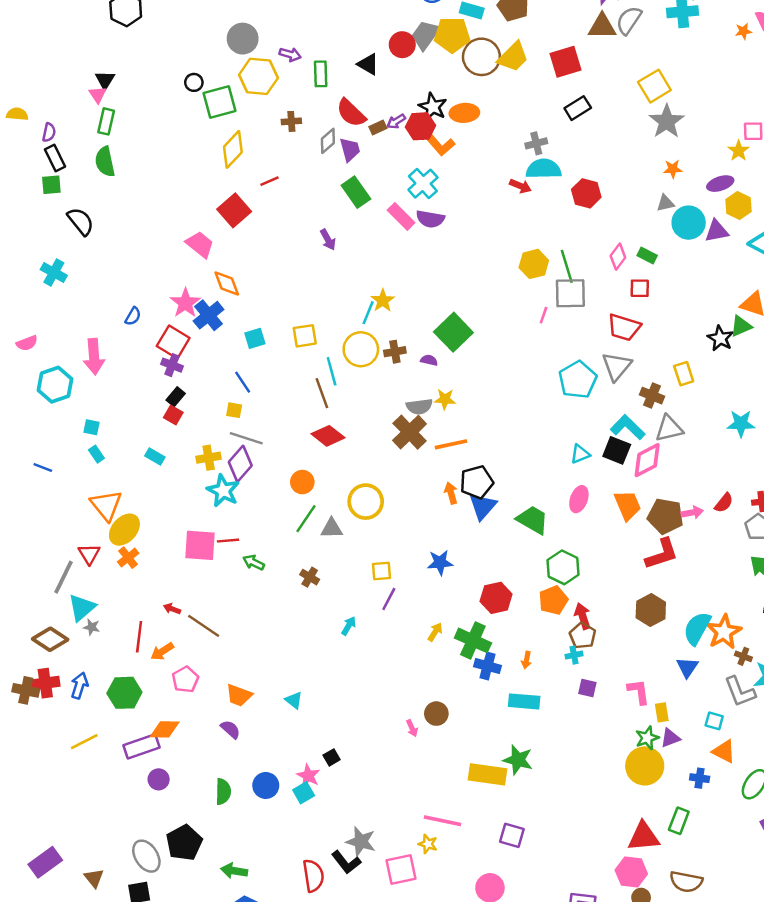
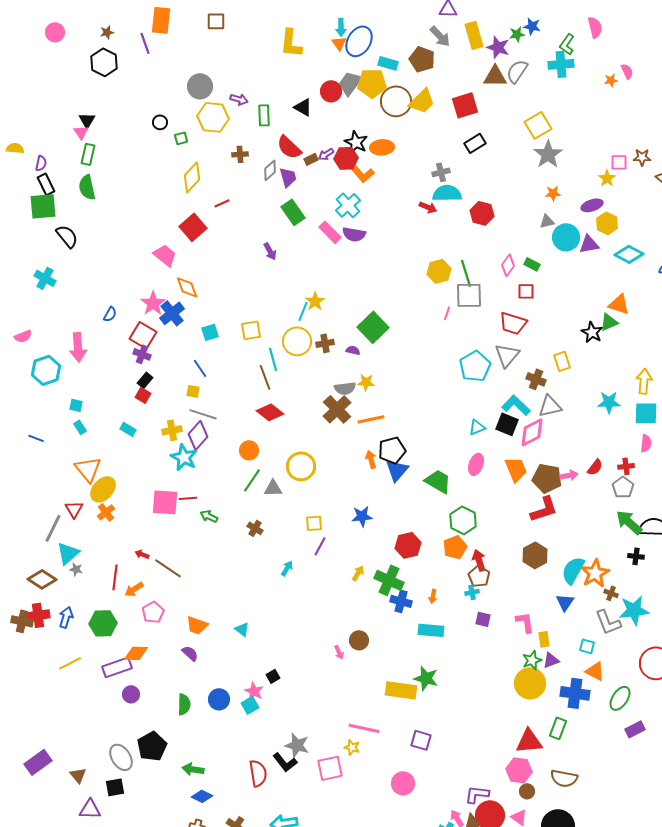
green square: (219, 102) -> (181, 138), size x0.5
green square: (51, 185) -> (43, 206), size x1.6
blue cross: (700, 778) -> (575, 693), size x1.8

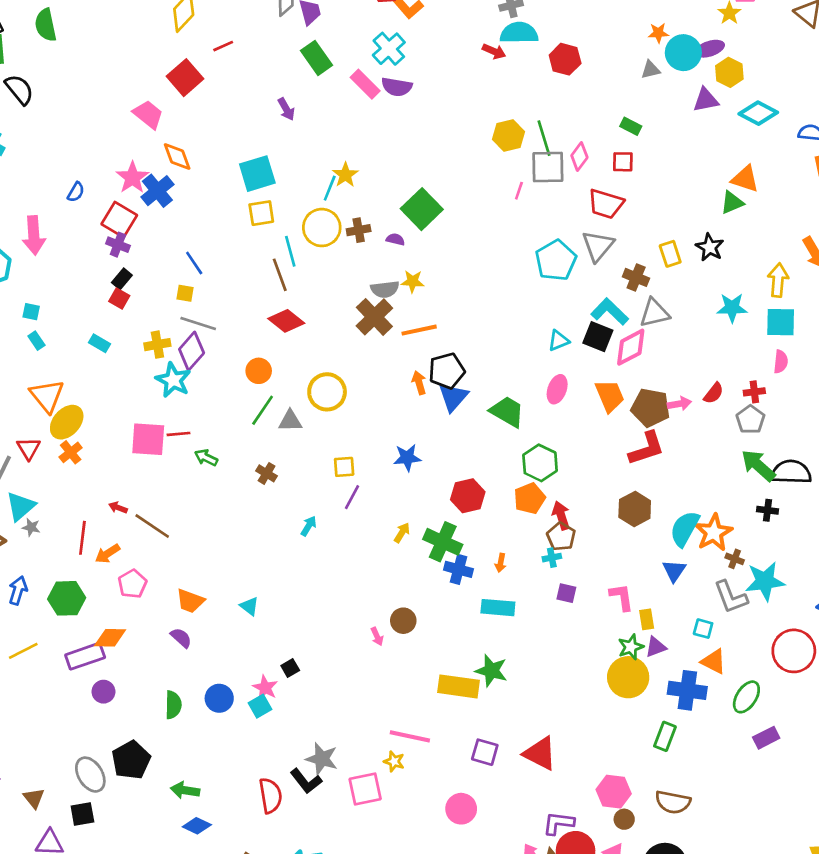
cyan circle: (566, 237) -> (683, 53), moved
pink diamond: (508, 265) -> (579, 157), moved
cyan square: (210, 332) -> (257, 174), moved, size x1.6
black star: (592, 332) -> (710, 247), moved
red triangle: (529, 741) -> (540, 753), moved, turned 32

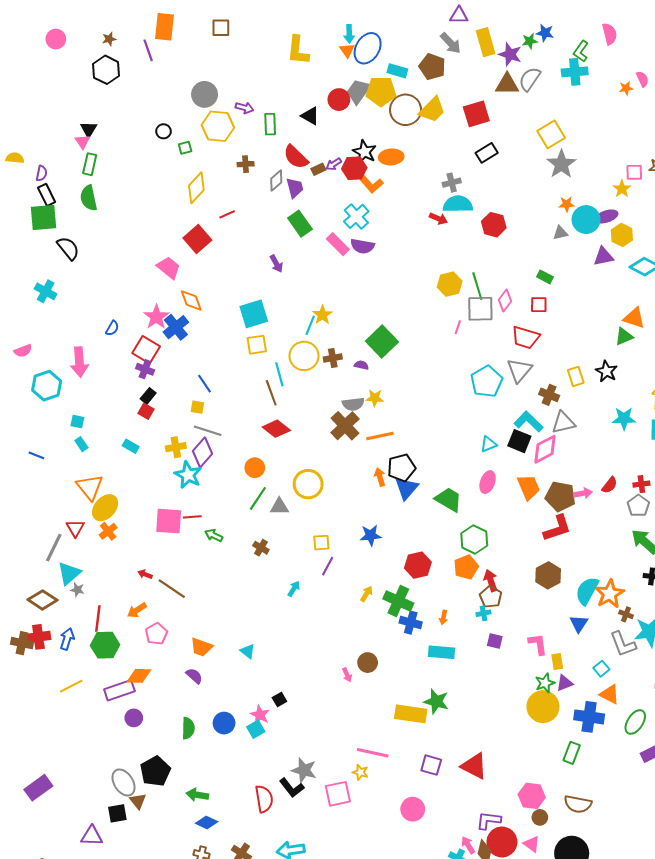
red line: (82, 538) -> (98, 618), moved
cyan square: (703, 629) -> (601, 669), turned 35
brown triangle: (34, 798) -> (138, 801), moved

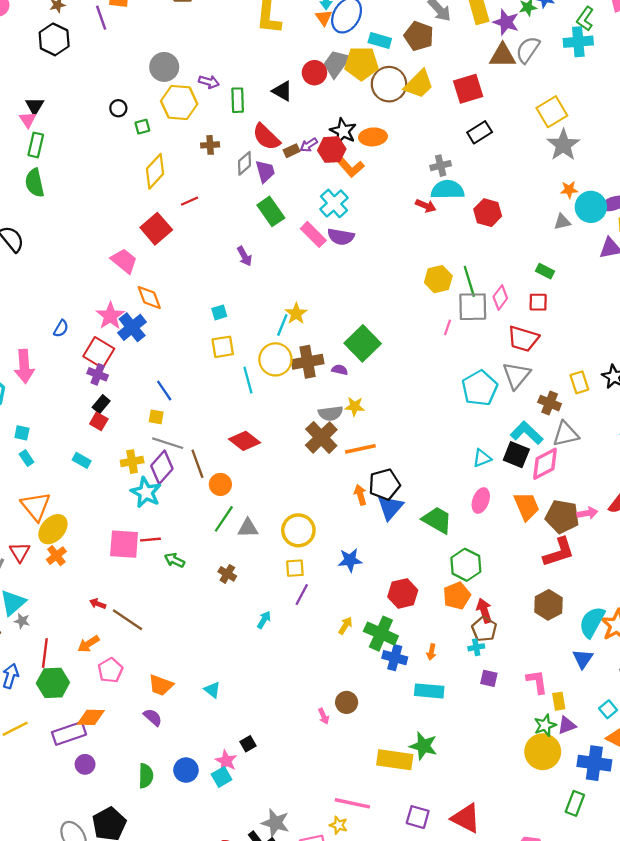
cyan square: (254, 314) -> (219, 312), size x0.5
brown cross: (333, 358) -> (308, 362), size x1.5
brown line: (271, 393) -> (197, 464), moved
yellow circle: (308, 484) -> (298, 530), moved

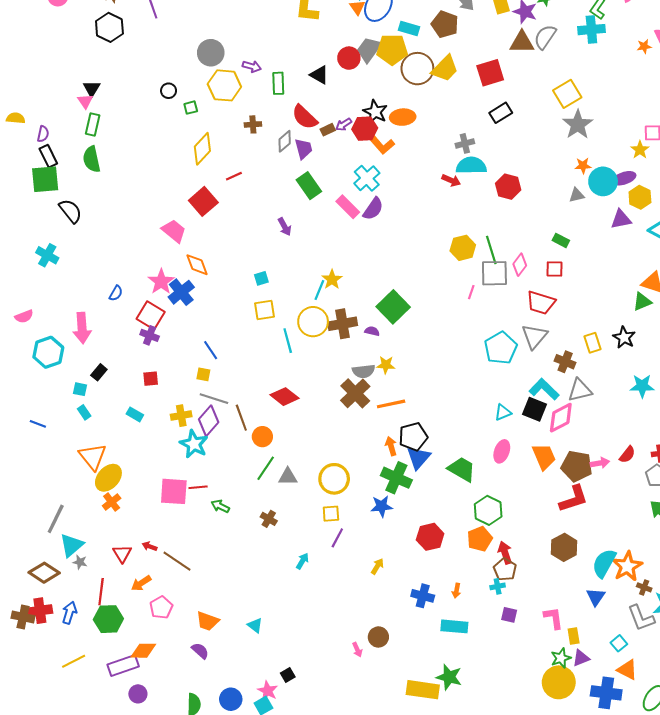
purple semicircle: (341, 237) -> (373, 209), turned -65
black rectangle: (101, 404) -> (99, 372), moved
red square: (99, 421) -> (151, 379), turned -35
red triangle: (20, 552) -> (122, 554), moved
green cross: (381, 634) -> (396, 478), moved

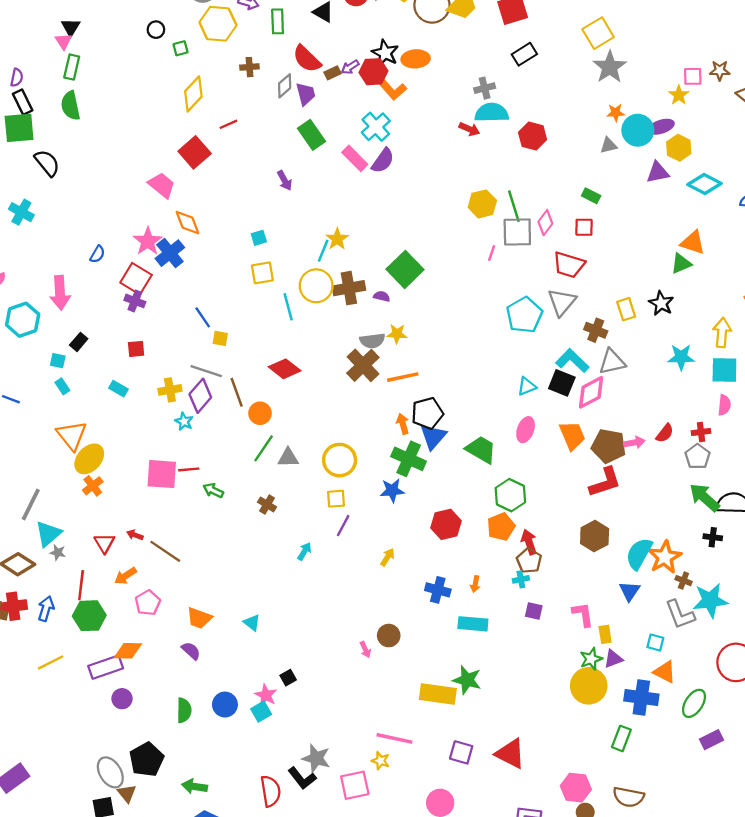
yellow square: (203, 374) -> (220, 338), moved
cyan star: (194, 444) -> (184, 421), size x0.6
cyan square: (619, 643) -> (655, 643), turned -35

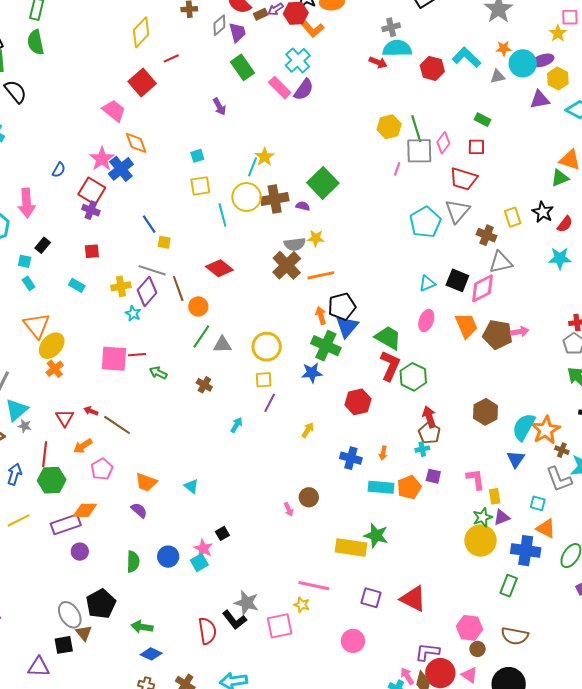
cyan L-shape: (572, 361) -> (466, 57), moved
red semicircle: (665, 433) -> (565, 224), moved
red L-shape: (605, 482) -> (390, 366), moved, turned -48
orange pentagon: (501, 527) -> (409, 487), moved

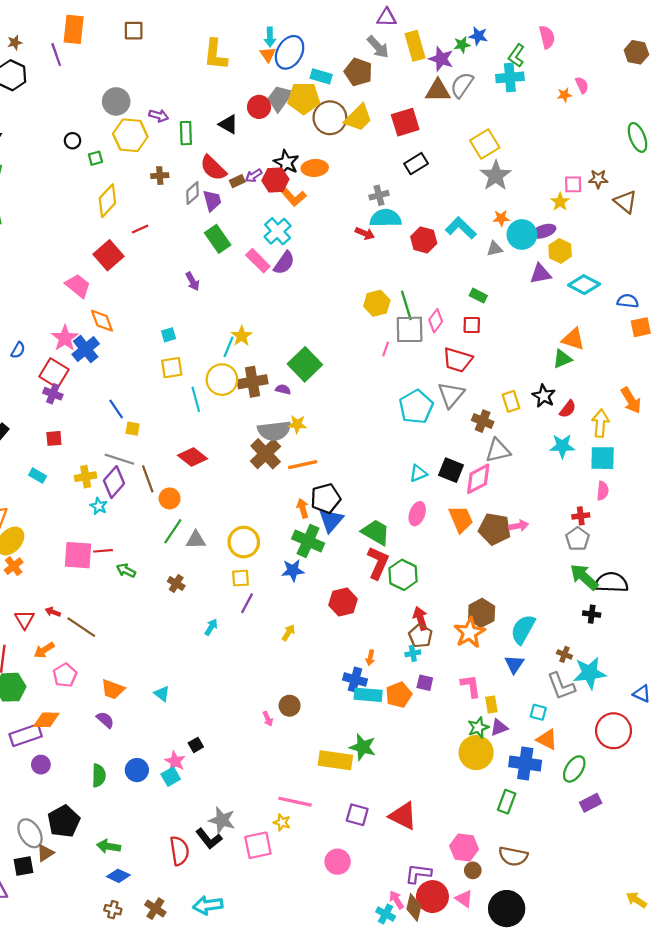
gray semicircle: (295, 244) -> (274, 431), size x1.4
orange star: (546, 430) -> (470, 633), moved
blue cross: (351, 458) -> (355, 680), moved
brown triangle: (84, 633) -> (45, 853), turned 36

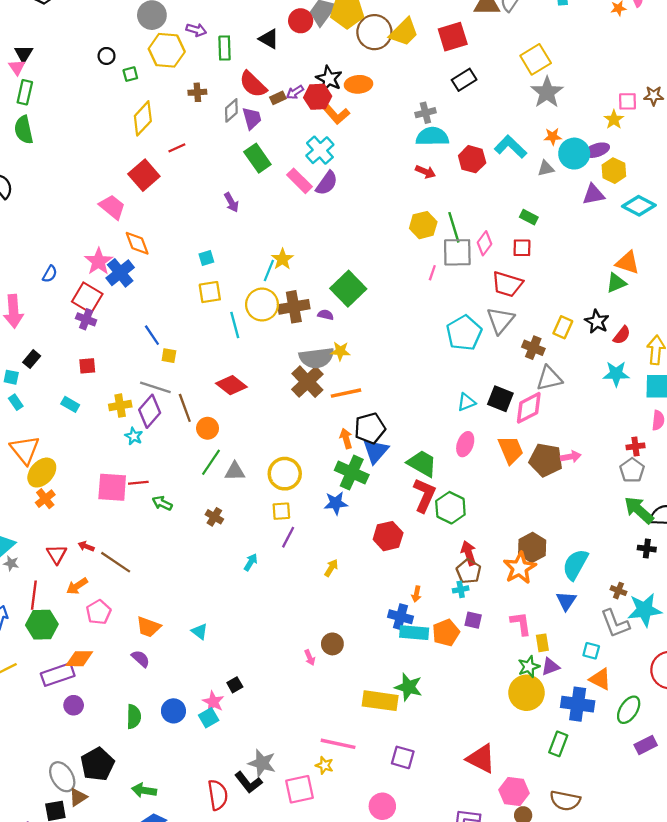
red arrow: (365, 233) -> (425, 172), moved
yellow rectangle: (511, 401) -> (563, 327), turned 42
red triangle: (403, 816) -> (481, 759), moved

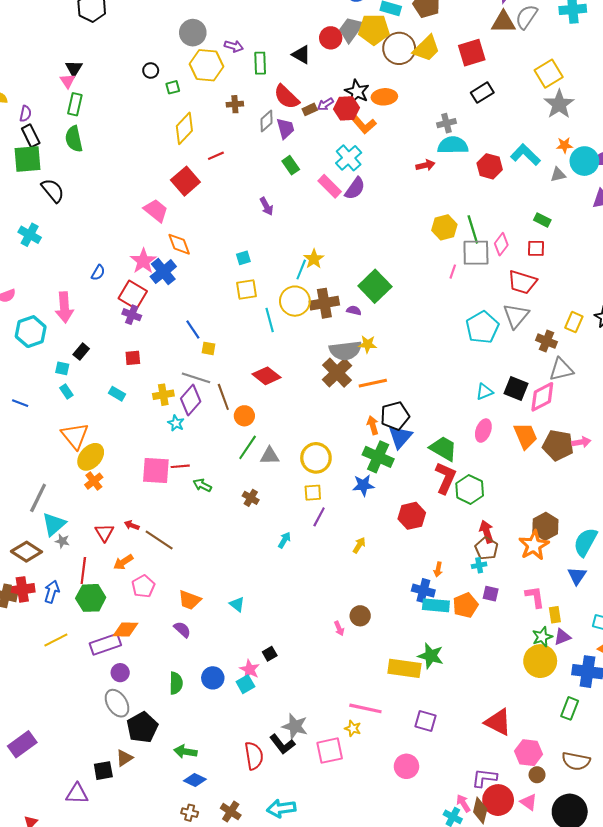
green rectangle: (257, 158) -> (291, 165), size x0.7
red arrow: (425, 172) -> (425, 165), moved, turned -36
gray ellipse: (62, 777) -> (117, 703), moved

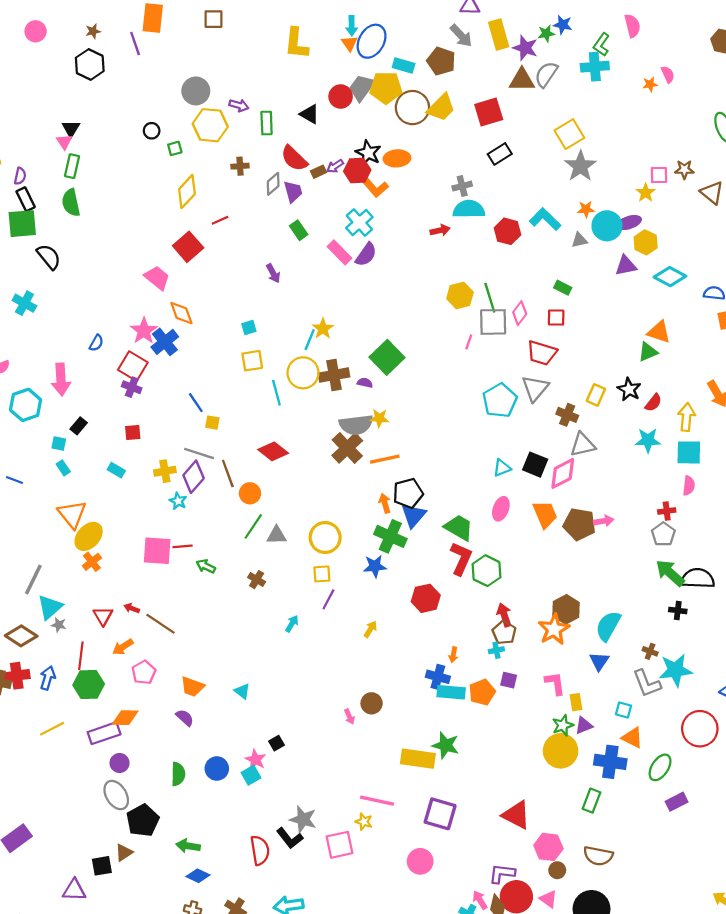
purple square: (425, 721) -> (440, 814), size x1.4

